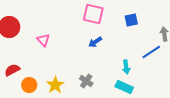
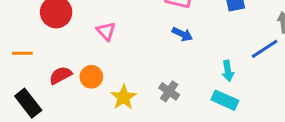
blue arrow: (95, 42) -> (182, 34), turned -120
orange circle: (29, 85) -> (91, 77), moved

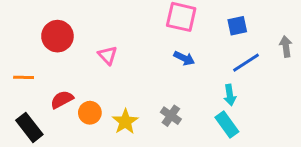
blue line: (265, 49) -> (246, 63), moved
orange circle: (91, 77) -> (90, 113), moved
cyan rectangle: (225, 100) -> (227, 125), turned 30

